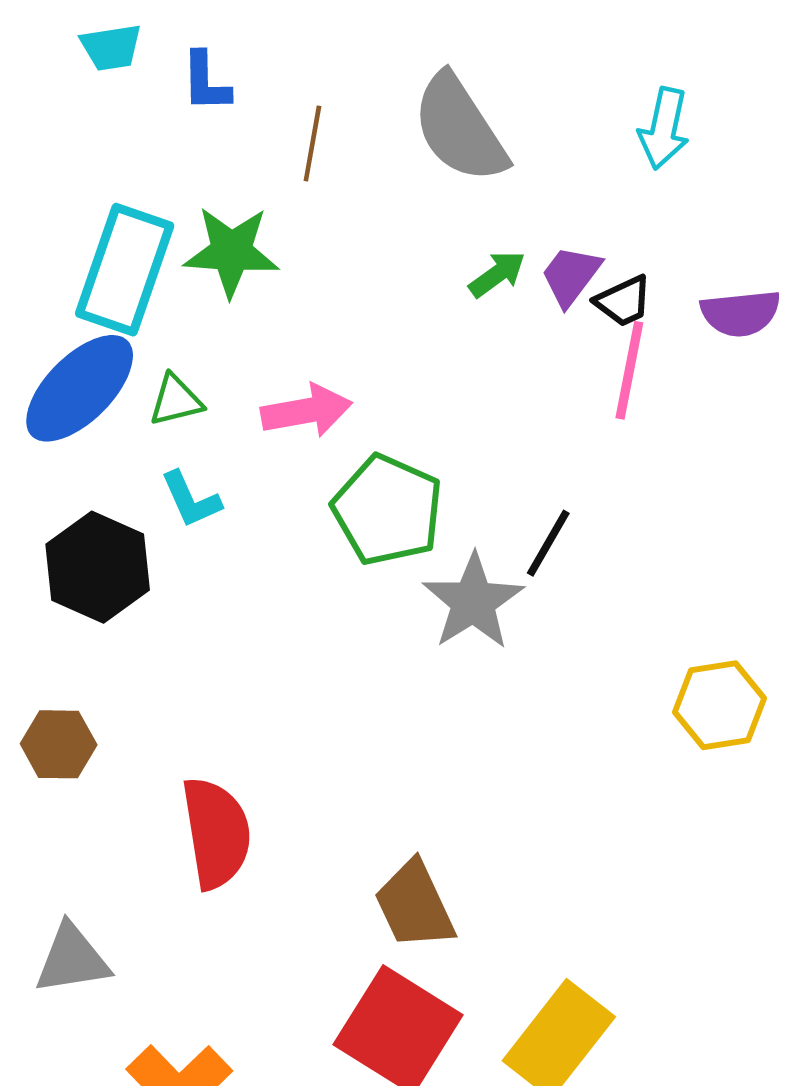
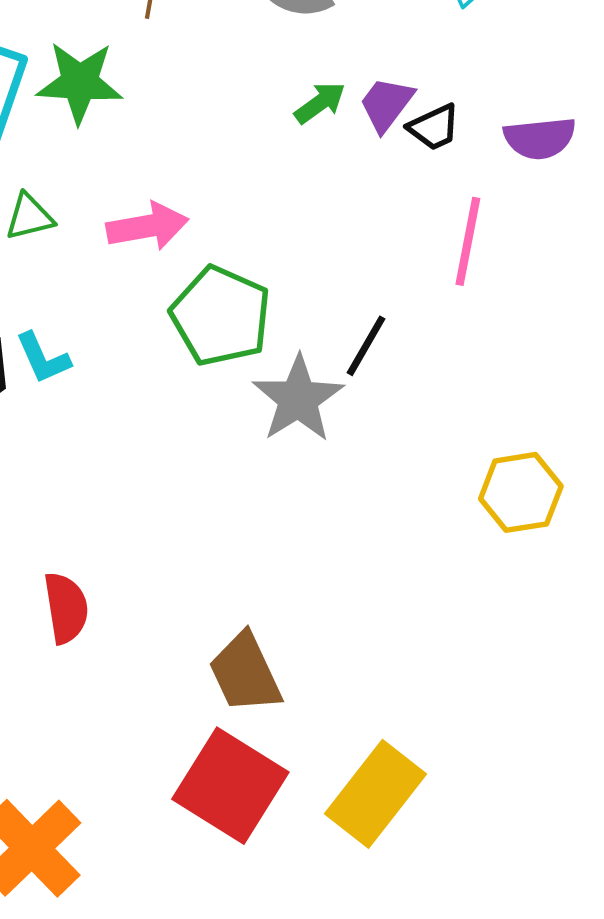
pink line: (629, 370) -> (468, 241), moved
cyan L-shape: (191, 499) -> (43, 358), moved
red semicircle: (216, 833) -> (66, 608), size x0.7

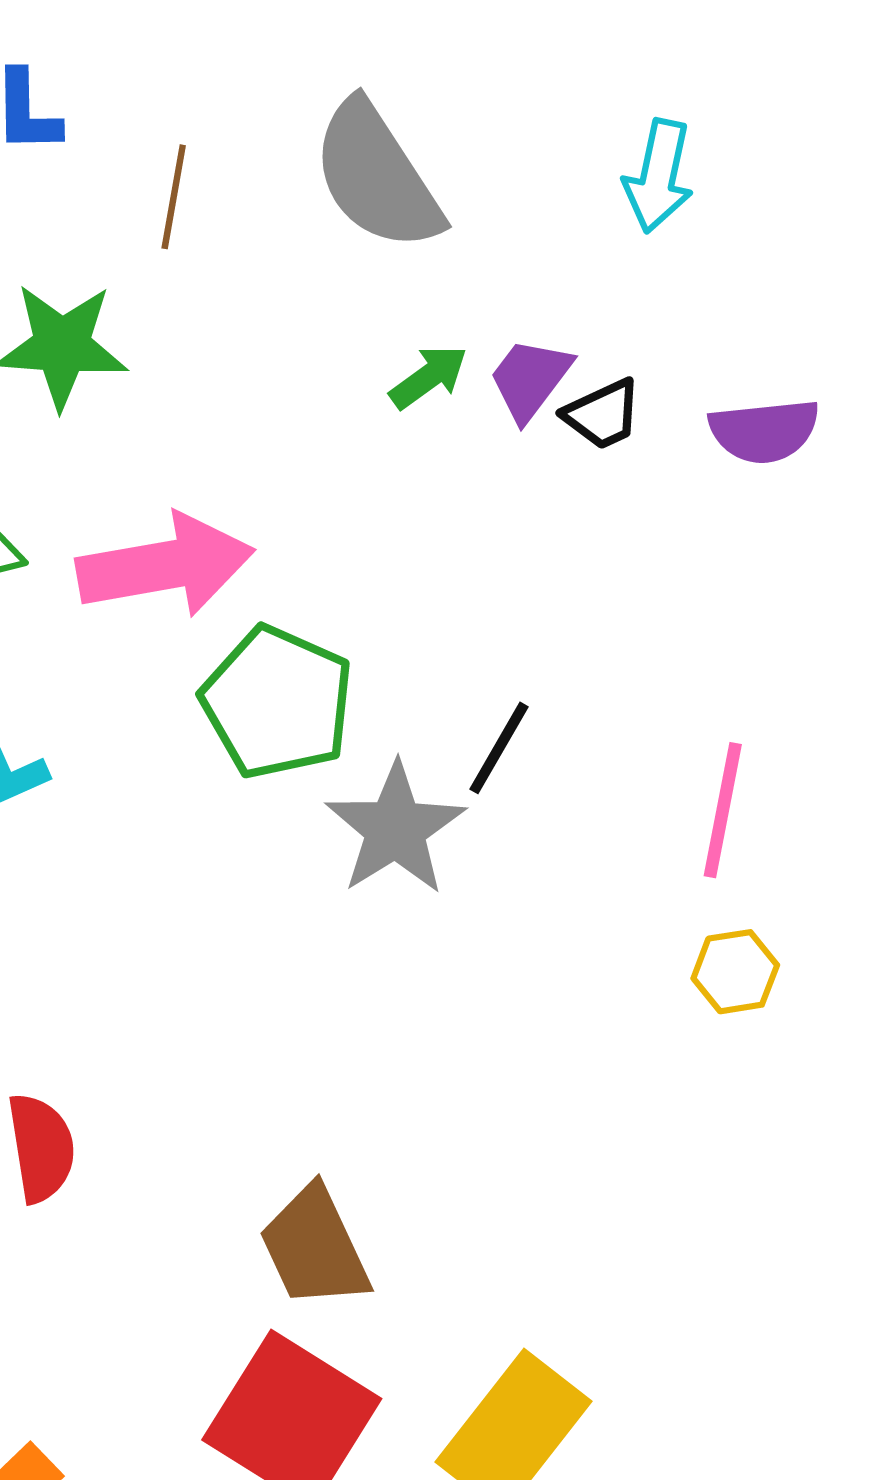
pink arrow: (147, 226) -> (165, 566), size x1.4
pink line: (468, 241) -> (723, 810), moved
yellow hexagon: (521, 492) -> (735, 972), size x0.7

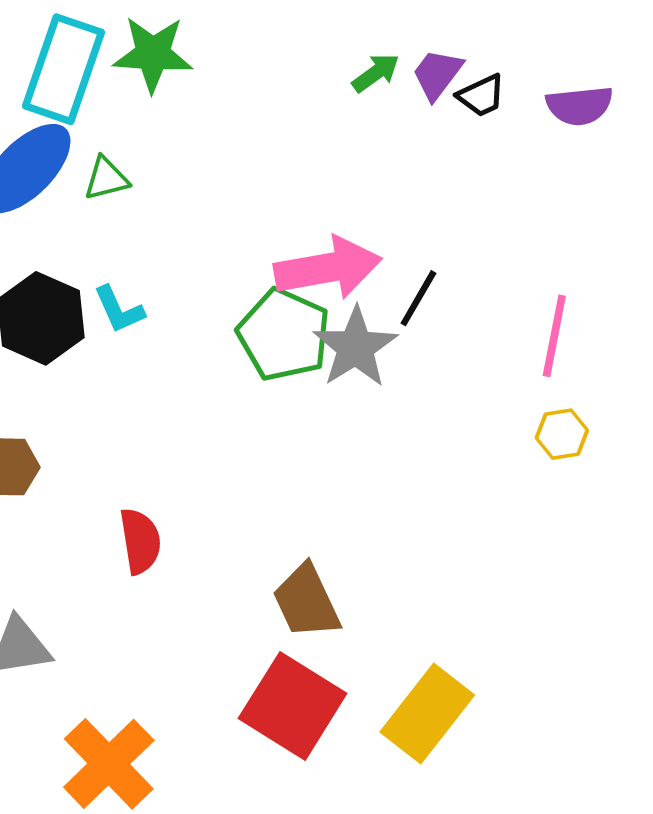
pink arrow: (165, 566) -> (328, 268), moved
green pentagon: (277, 702) -> (284, 335), moved

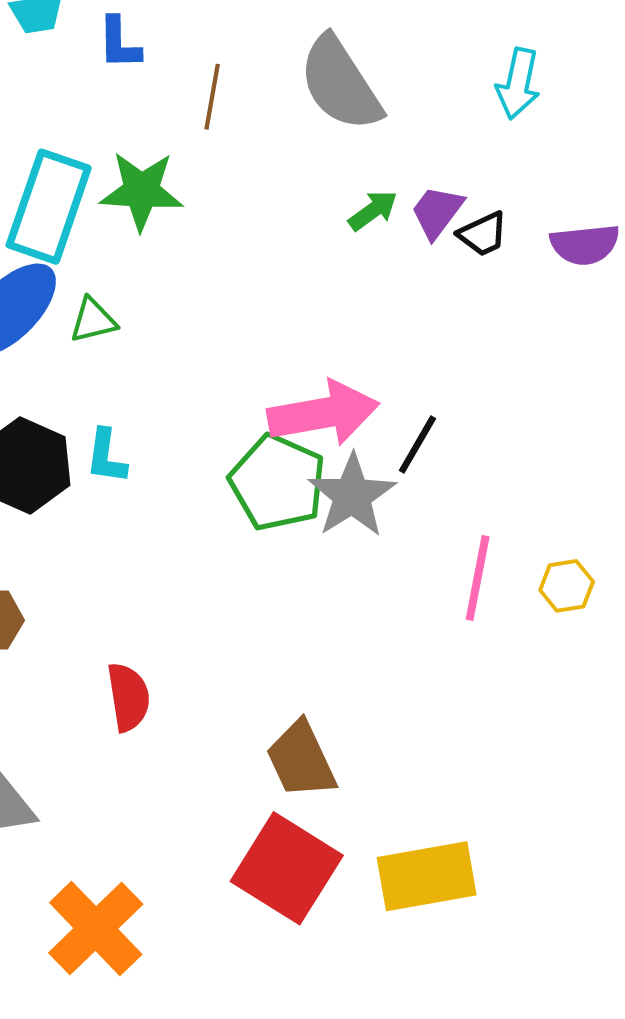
cyan L-shape: (119, 310) -> (106, 456), turned 32
pink line: (554, 336) -> (478, 578), moved
yellow rectangle: (427, 713) -> (427, 876), turned 42

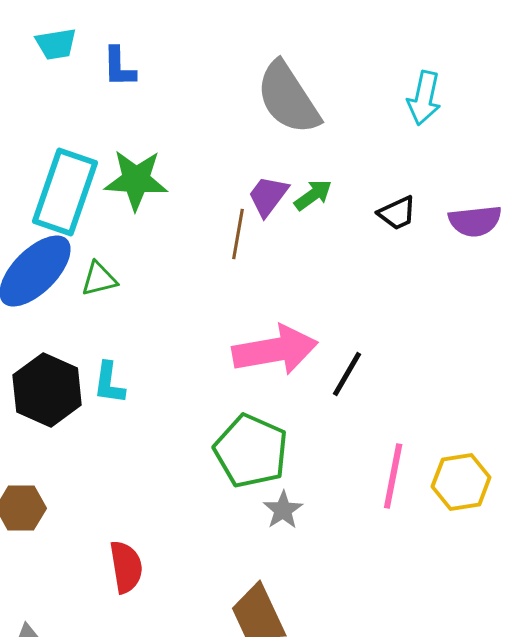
brown line: (212, 97) -> (238, 234), moved
purple trapezoid: (437, 212) -> (268, 196), moved
green pentagon: (278, 483) -> (251, 451), moved
gray star: (352, 496) -> (283, 510), moved, size x0.6
yellow hexagon: (567, 586) -> (461, 482), size x1.4

